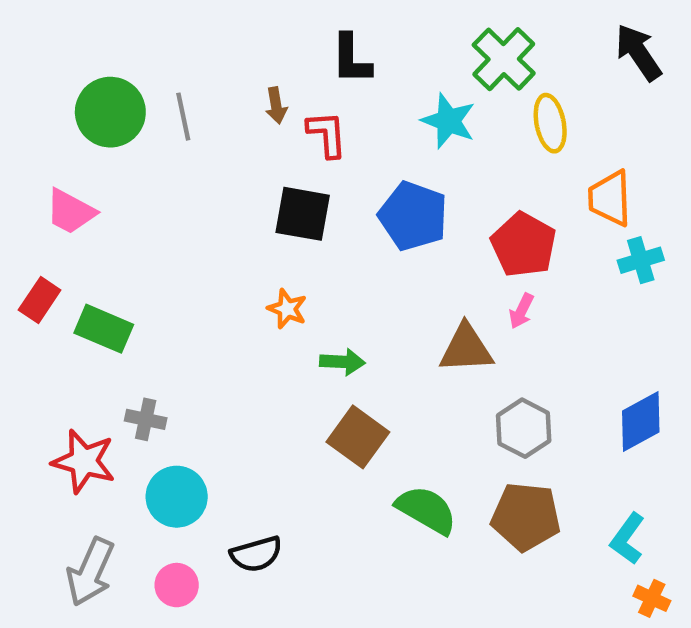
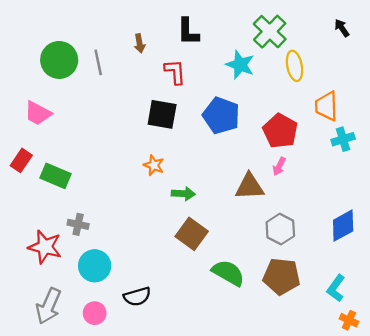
black arrow: (639, 52) -> (342, 28), size x0.6
brown arrow: (276, 105) -> (140, 43), moved

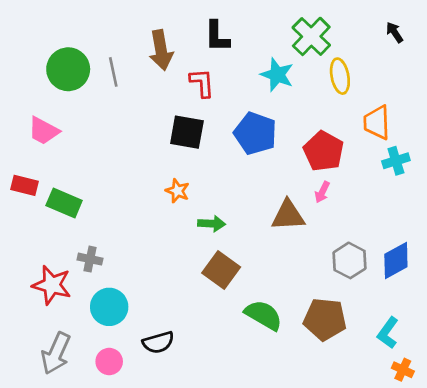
brown arrow: (140, 43) -> (161, 50), size x1.8
red rectangle: (21, 160) -> (24, 185), turned 70
gray hexagon: (280, 229) -> (350, 260), moved

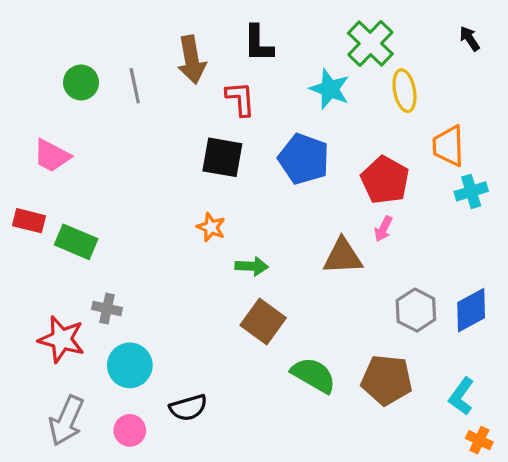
green circle: (68, 69) -> (81, 82), size x0.7

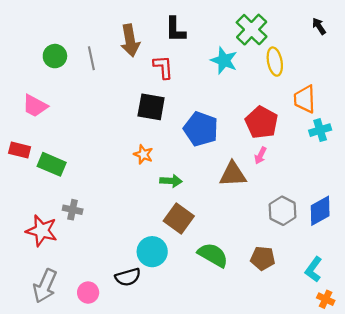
blue pentagon: (304, 159) -> (201, 129), moved
cyan circle: (130, 365) -> (152, 252), moved
brown pentagon: (387, 380) -> (263, 258), size x0.7

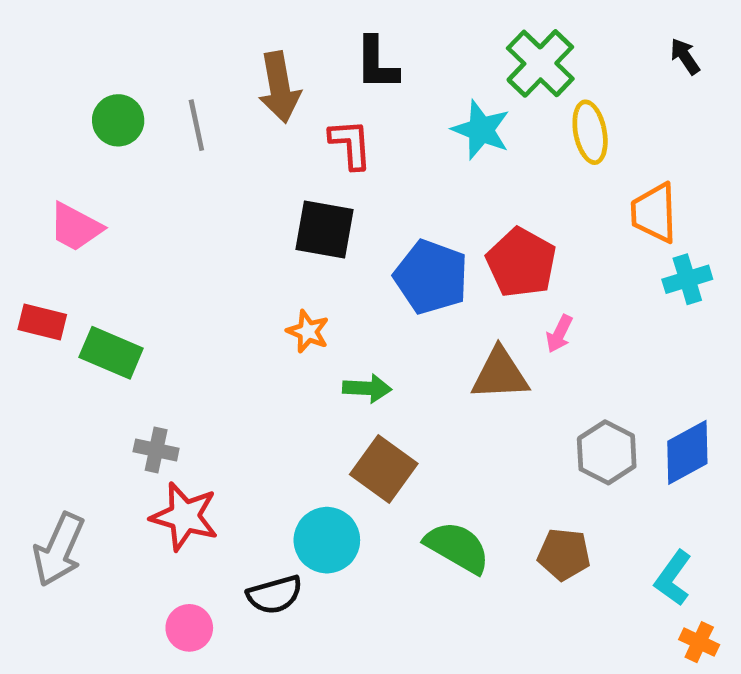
red pentagon: (262, 122) -> (521, 263), moved
red star: (42, 231) -> (185, 516), moved
gray arrow: (45, 286) -> (59, 550), moved

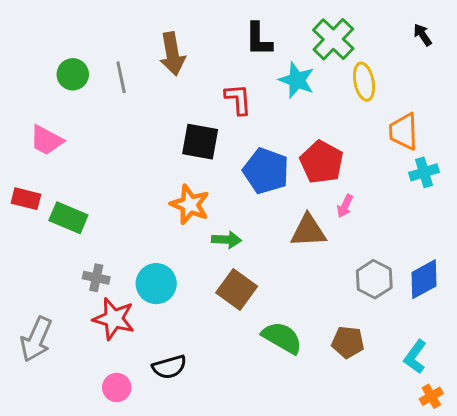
black L-shape: (377, 63) -> (259, 39), moved
red L-shape: (351, 144) -> (238, 99), moved
orange star: (308, 331) -> (190, 205), size x1.5
cyan circle: (327, 540) -> (156, 284), moved
orange cross: (699, 642) -> (431, 396), turned 35

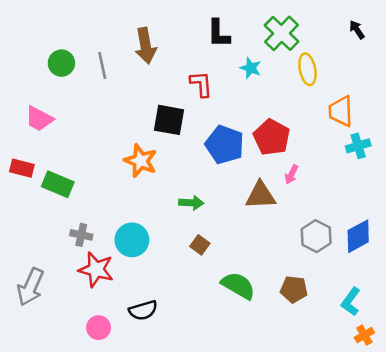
cyan star: (297, 80) -> (251, 68), size x0.7
orange star: (190, 205) -> (141, 161), moved
brown square: (237, 289) -> (200, 245), size x0.6

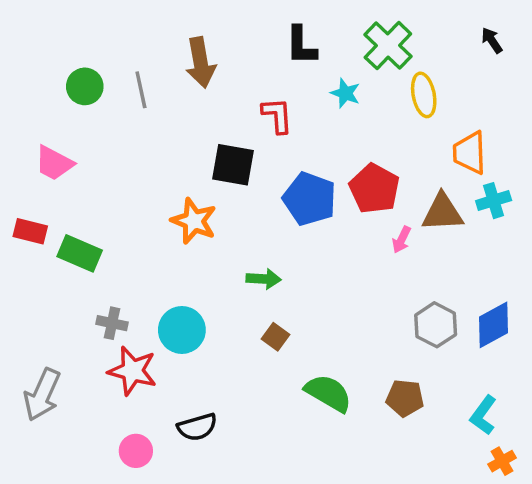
brown triangle: (260, 195) -> (442, 212), moved

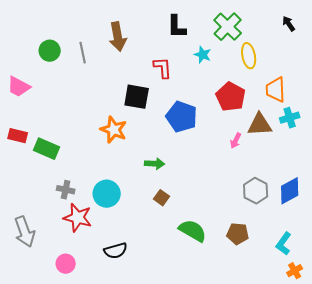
pink trapezoid: (54, 163) -> (19, 87), moved
red pentagon: (374, 189) -> (231, 97), moved
gray arrow: (42, 395) -> (25, 232), turned -44
pink circle: (136, 451) -> (66, 264), moved

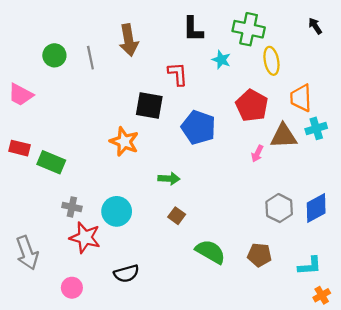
green cross: (228, 27) -> (249, 29), turned -32
cyan L-shape: (284, 244) -> (310, 266), turned -130

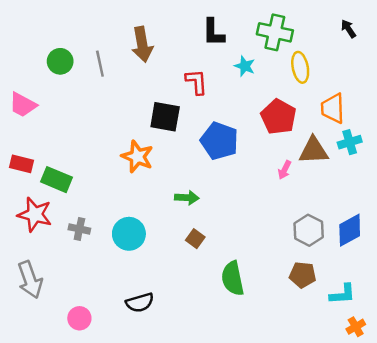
red star: (85, 238) -> (35, 215), moved
green semicircle: (210, 252) -> (233, 278), turned -132
brown pentagon: (259, 255) -> (303, 275), moved

